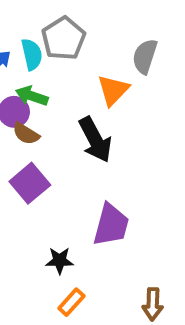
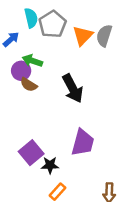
cyan semicircle: (32, 54) -> (31, 18), moved
orange triangle: (113, 90) -> (83, 36), moved
purple square: (30, 183) -> (31, 153), moved

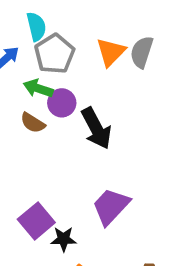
gray pentagon: (53, 24) -> (54, 54), moved
purple circle: (21, 71) -> (62, 103), moved
purple trapezoid: (83, 143) -> (111, 206), turned -152

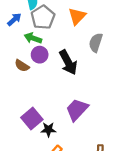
gray semicircle: (142, 52) -> (96, 43), moved
purple circle: (62, 103) -> (40, 55), moved
brown semicircle: (33, 123) -> (22, 66), moved

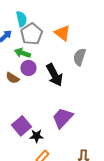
orange triangle: (77, 16) -> (62, 33), turned -36

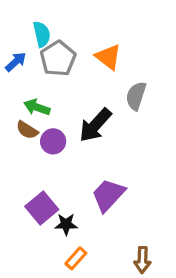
green arrow: (22, 53) -> (37, 107), moved
purple circle: (28, 68) -> (53, 141), moved
black arrow: (54, 75) -> (95, 125), turned 70

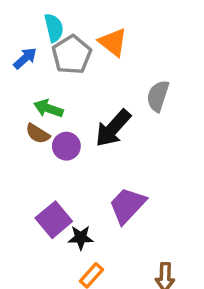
orange triangle: (108, 57) -> (113, 42), moved

